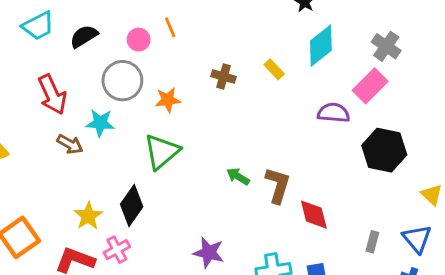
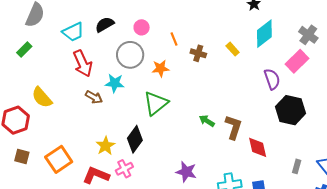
cyan trapezoid: (38, 26) -> (73, 32), moved
orange line: (170, 27) -> (174, 39), moved
purple semicircle: (334, 113) -> (272, 79), turned 65
black hexagon: (384, 150) -> (291, 110), moved

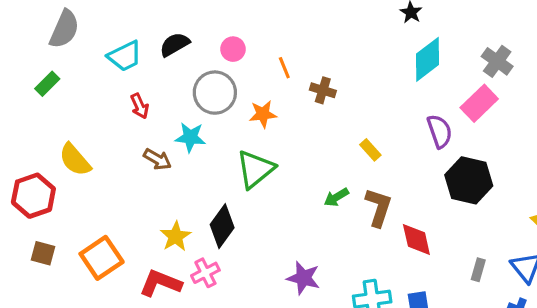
yellow rectangle: (233, 49) -> (370, 150), moved
red arrow: (83, 63) -> (140, 106), size x0.6
green arrow: (207, 121) -> (336, 197), turned -63

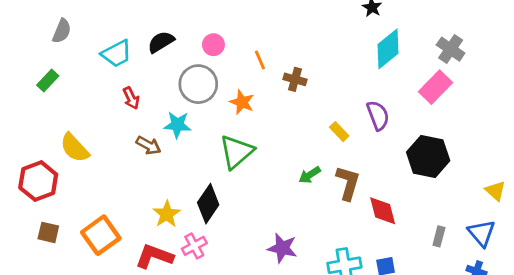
gray semicircle: (64, 29) -> (62, 31), size x0.7
orange star: (263, 114) -> (242, 102), turned 30
purple semicircle: (440, 131) -> (378, 115), moved

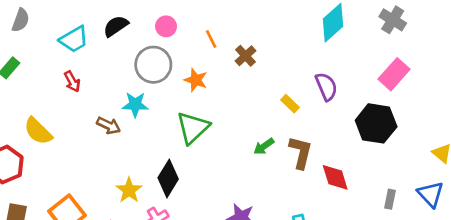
brown cross: (295, 79) -> (245, 56), turned 35
pink rectangle: (435, 87) -> (394, 74), moved
red arrow: (131, 98) -> (72, 81), moved

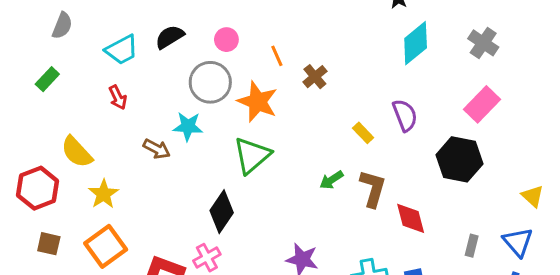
orange star: (196, 80) -> (258, 102), size x1.5
yellow star: (129, 190) -> (104, 194), moved

